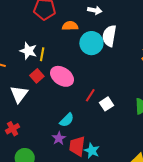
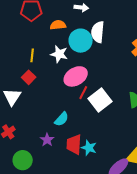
white star: (28, 51) -> (59, 54), moved
pink ellipse: (62, 76) -> (76, 76), moved, turned -60
white square: (106, 104) -> (100, 100), size x1.6
purple star: (59, 138) -> (47, 140), moved

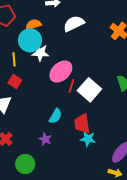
white semicircle: (98, 32) -> (74, 24), turned 70
cyan circle: (81, 41) -> (30, 40), moved
red trapezoid: (74, 144) -> (82, 124), moved

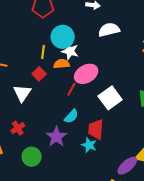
orange semicircle: (33, 25) -> (61, 64), moved
red line: (71, 86) -> (71, 89), moved
purple star: (45, 139) -> (56, 137), size x1.5
cyan star: (88, 139) -> (89, 145), moved

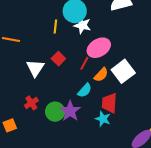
orange semicircle: (61, 64) -> (101, 75), moved, turned 140
red square: (39, 74) -> (58, 59), moved
green circle: (32, 157) -> (55, 112), moved

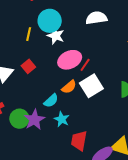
red line: (84, 63) -> (85, 65), moved
red trapezoid: (109, 103) -> (79, 141), moved
cyan star: (103, 119) -> (62, 119), moved

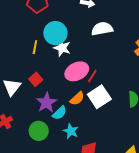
green circle: (19, 119) -> (39, 131), moved
purple star: (34, 120) -> (47, 103), moved

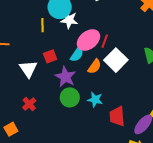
red square: (36, 79) -> (50, 56), turned 32
cyan semicircle: (60, 113) -> (77, 54), moved
green circle: (39, 131) -> (70, 97), moved

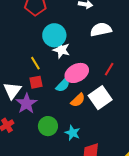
yellow line: (43, 25) -> (35, 63), moved, turned -40
red line: (105, 41) -> (109, 69), moved
purple star: (65, 77) -> (26, 104), moved

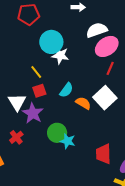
pink ellipse: (77, 73) -> (107, 46), moved
orange semicircle: (78, 100) -> (83, 103), turned -98
cyan star: (73, 133) -> (68, 141), moved

